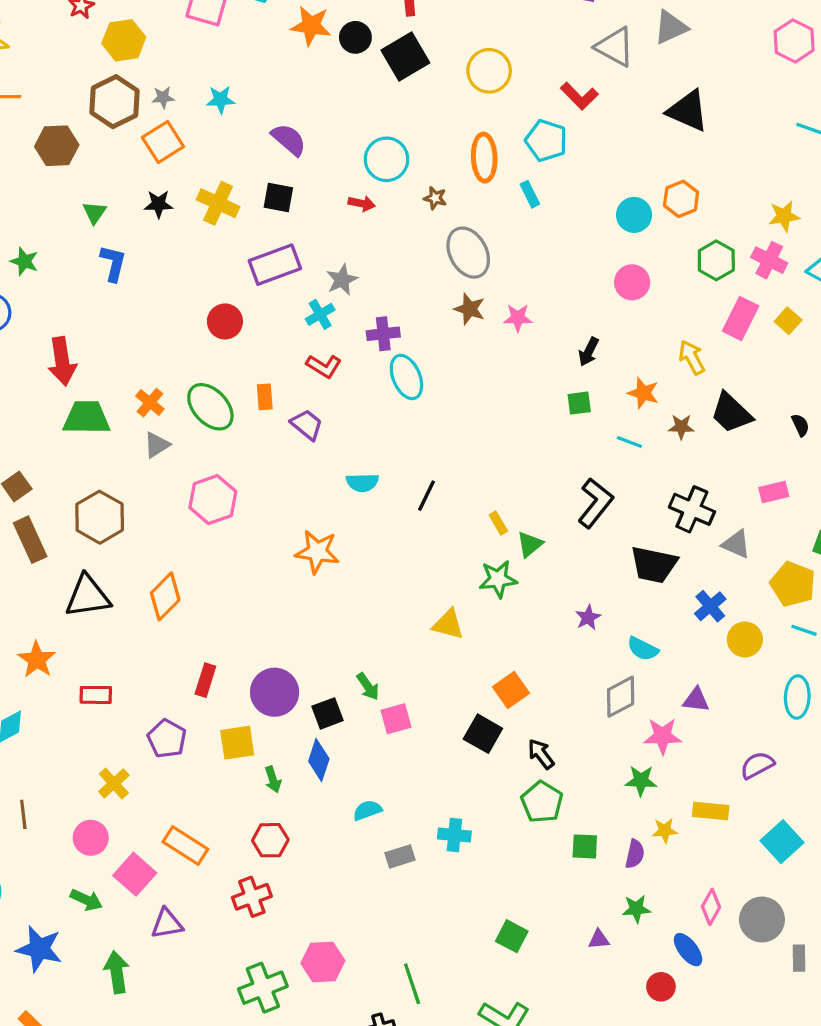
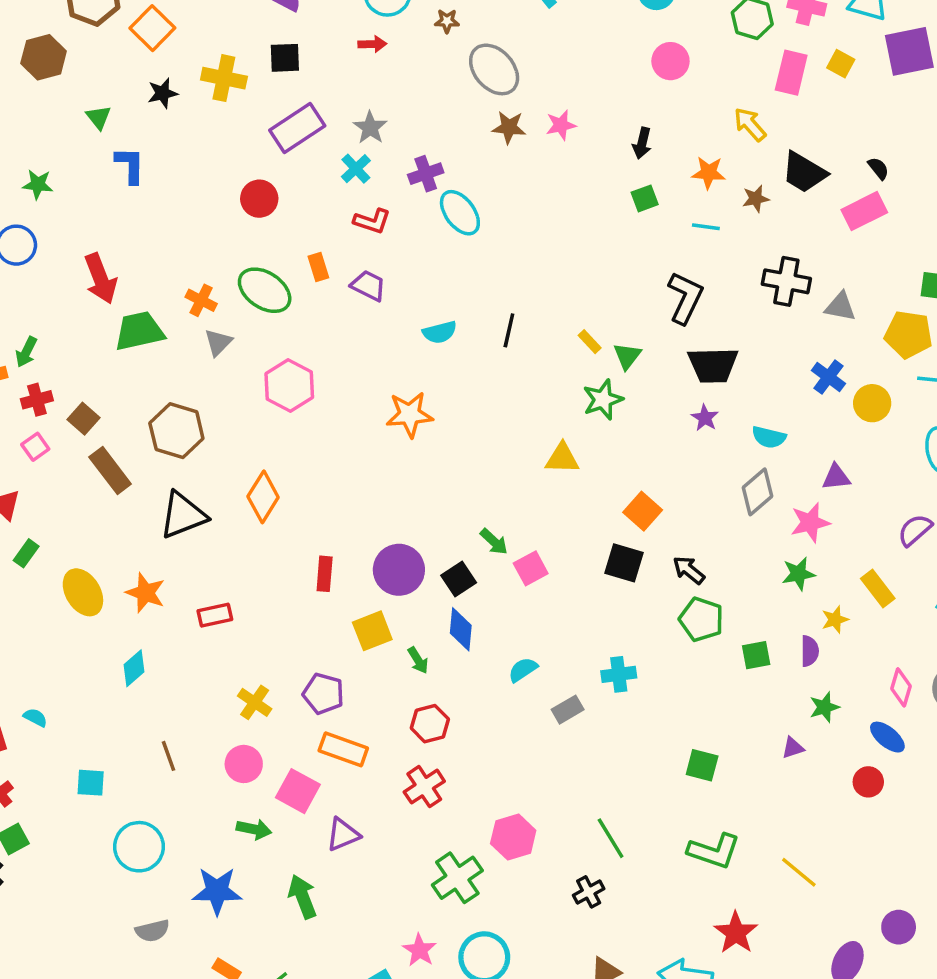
pink rectangle: (774, 492) -> (864, 211), moved, size x1.4
black trapezoid: (654, 565) -> (713, 365), moved
purple pentagon: (167, 739) -> (323, 694), moved
yellow rectangle: (711, 811) -> (878, 588), turned 60

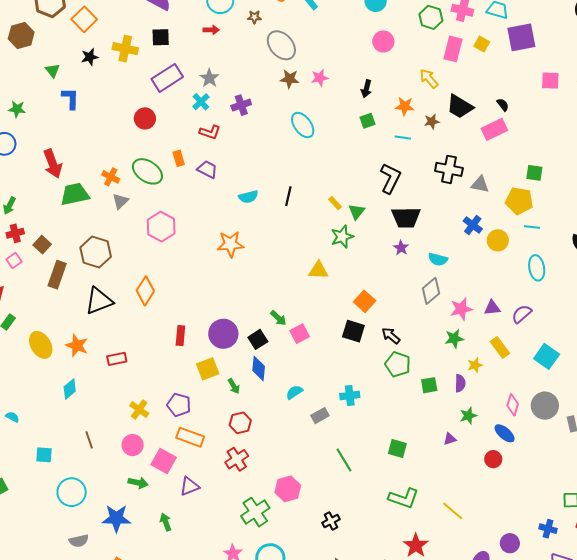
cyan ellipse: (460, 213) -> (303, 125), moved
brown rectangle: (110, 470) -> (57, 275), turned 56
purple triangle: (836, 477) -> (492, 308), moved
green line: (611, 838) -> (344, 460), moved
green arrow: (303, 897) -> (166, 522), size x0.7

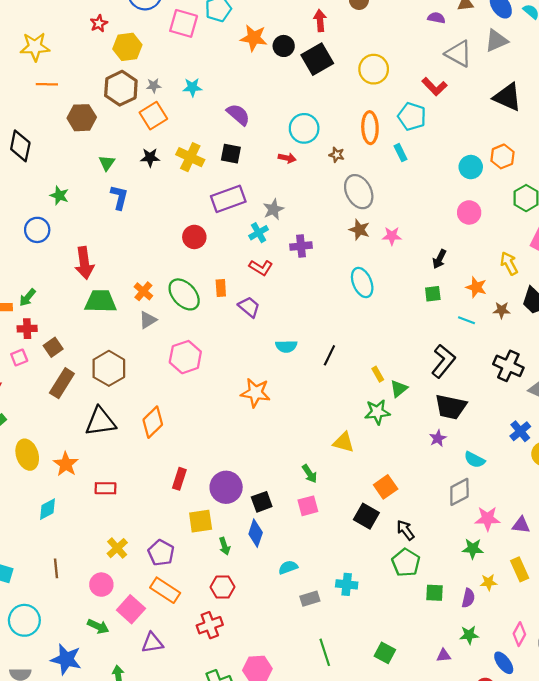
green arrow: (278, 318) -> (310, 474), moved

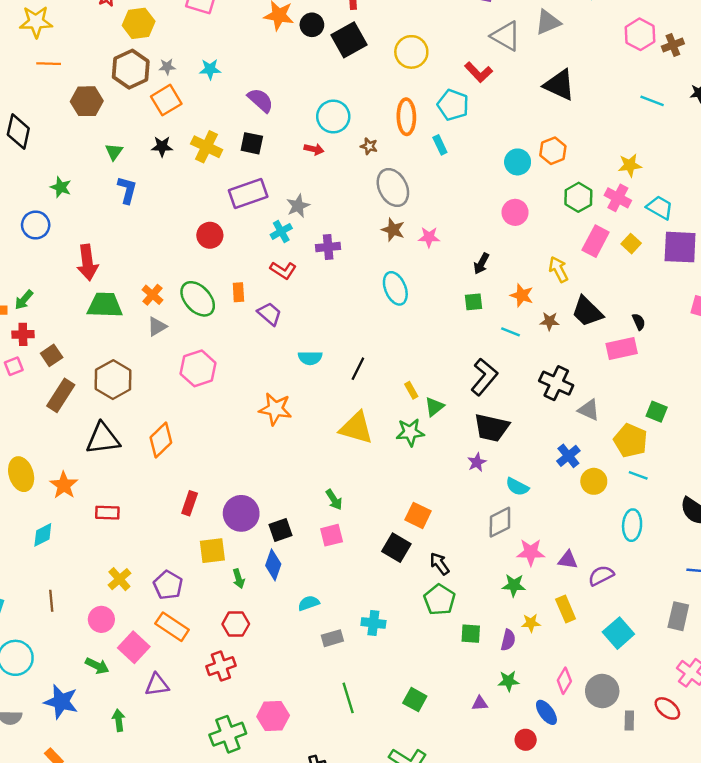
yellow triangle: (344, 442) -> (356, 428), moved, size x1.4
orange square: (386, 487) -> (418, 515), turned -30

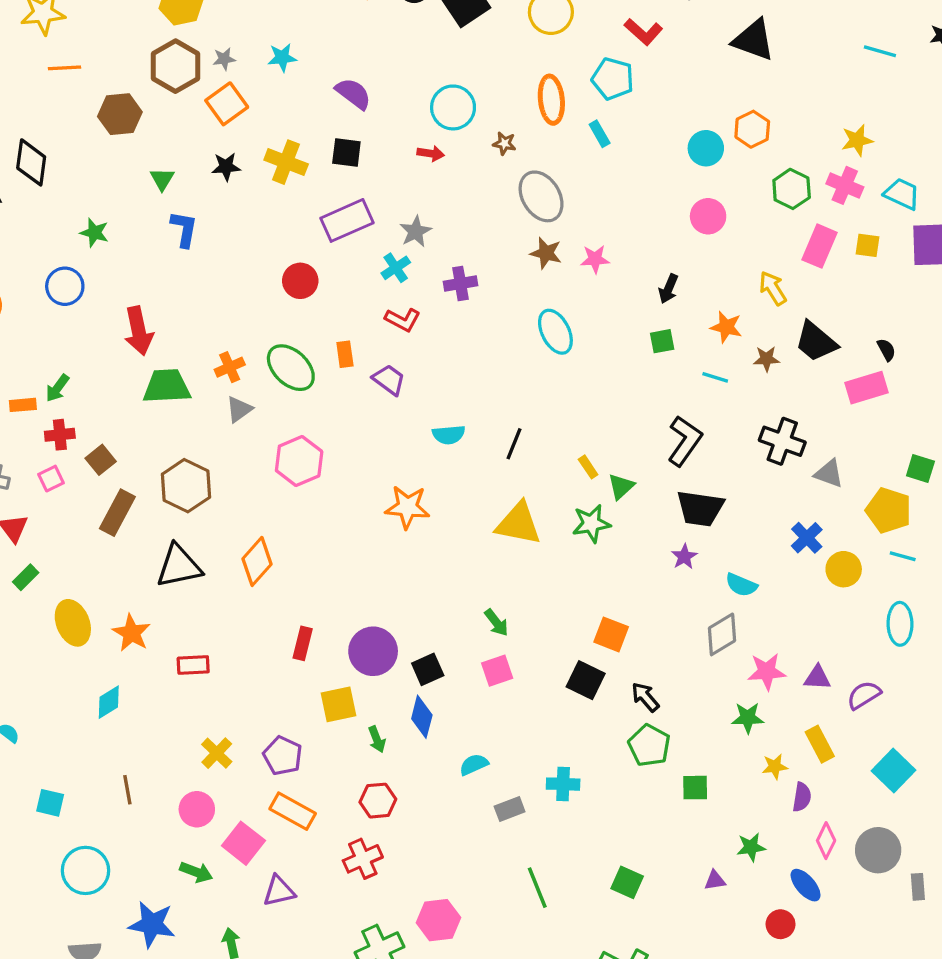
yellow square: (631, 244) -> (868, 245), turned -30
orange cross: (152, 295) -> (230, 367), turned 30
purple semicircle: (508, 640) -> (802, 797), moved

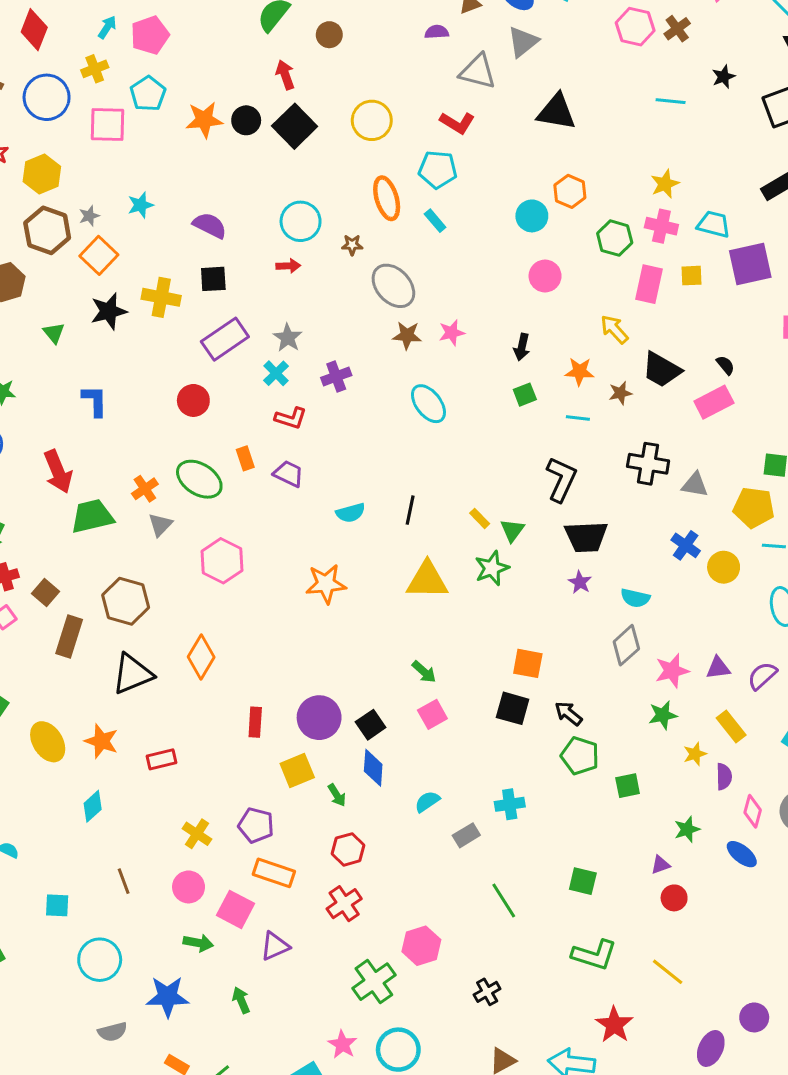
black star: (226, 167) -> (109, 311), size x1.4
blue L-shape: (184, 229) -> (95, 401), moved
red circle: (781, 924) -> (674, 898), moved

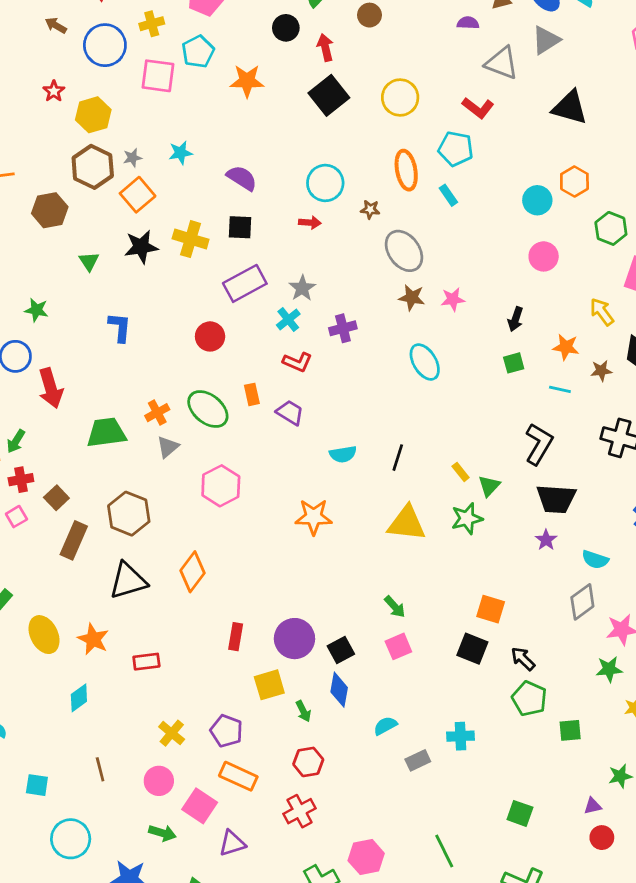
black circle: (246, 120) -> (286, 28), moved
red arrow: (58, 472) -> (51, 388), moved
green line: (504, 901) -> (444, 851), moved

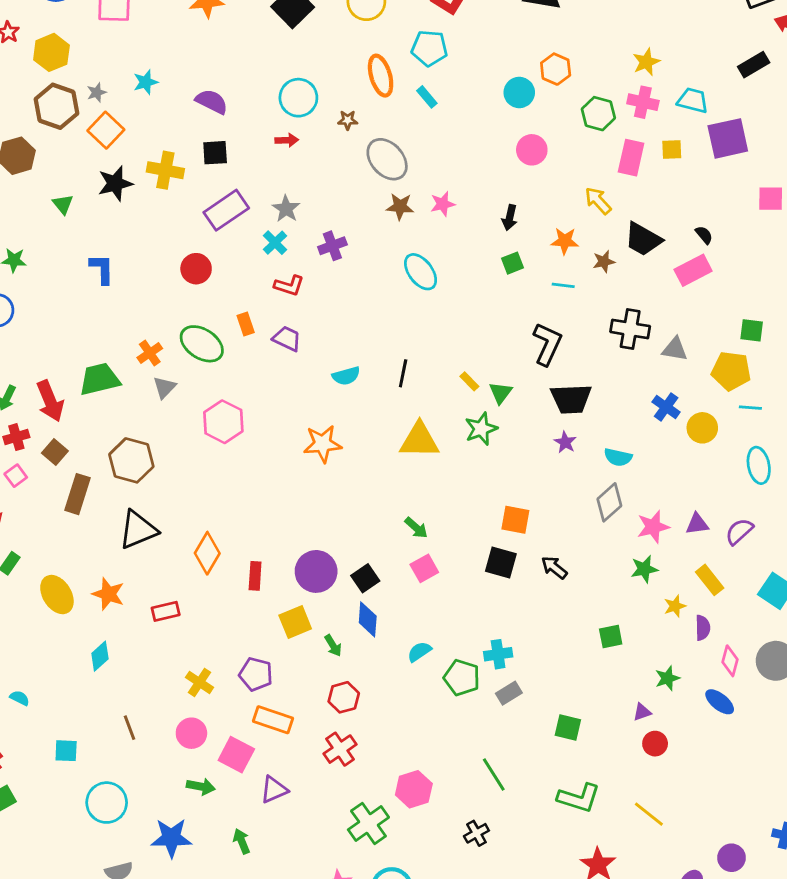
red arrow: (51, 388) -> (50, 401), moved
orange diamond: (193, 572) -> (207, 553), moved
green pentagon: (529, 699) -> (462, 678), moved
gray rectangle: (418, 760) -> (509, 693), moved

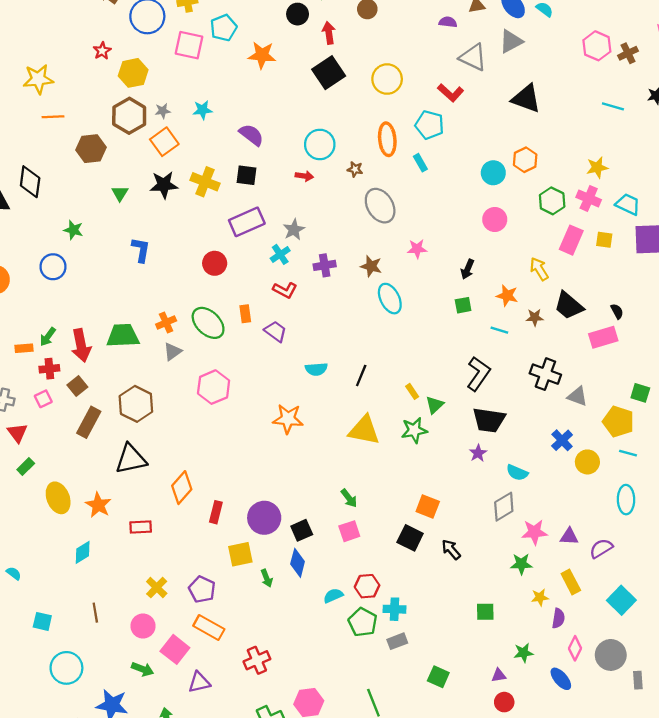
brown star: (400, 207) -> (371, 266), moved
red hexagon: (344, 697) -> (367, 586), moved

